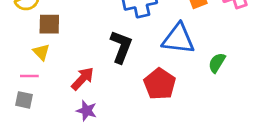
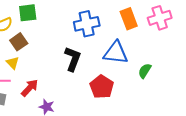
brown square: (49, 24) -> (19, 42), turned -36
red arrow: (83, 79) -> (30, 88), moved

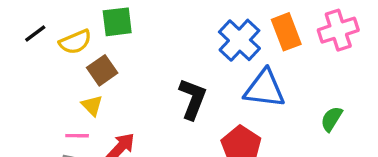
blue cross: (87, 24) -> (239, 40), moved, turned -35
green semicircle: (145, 71) -> (332, 119), moved

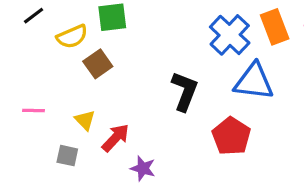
black line: (35, 33) -> (34, 16), moved
yellow triangle: (92, 105) -> (85, 120), moved
pink line: (77, 136) -> (34, 110), moved

